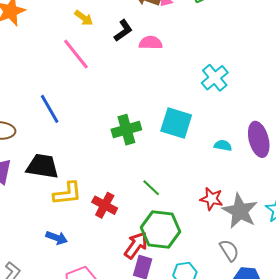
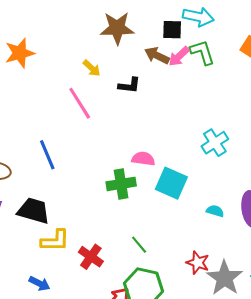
black L-shape: (123, 31) -> (129, 85), turned 35
pink semicircle: (151, 43) -> (143, 159), moved

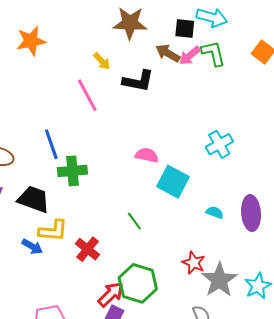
black L-shape: (129, 85) -> (138, 81), size x1.4
green cross: (121, 184) -> (72, 171), moved
green line: (139, 245) -> (134, 221), moved
blue arrow: (39, 283) -> (32, 247), moved

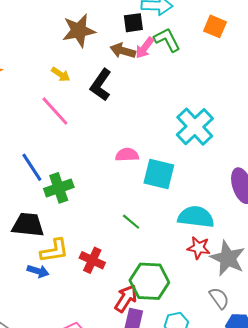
black L-shape: (138, 81) -> (101, 85), turned 128
cyan cross: (219, 144) -> (195, 127), size x1.4
cyan semicircle: (215, 212) -> (196, 217), moved, size x2.0

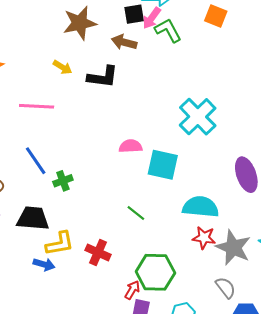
pink arrow: (145, 48) -> (152, 18), moved
black L-shape: (101, 85) -> (103, 77), turned -116
pink line: (55, 111) -> (37, 106), moved, turned -44
green cross: (59, 188) -> (63, 181), size x0.7
red arrow: (126, 298) -> (132, 290), size x0.7

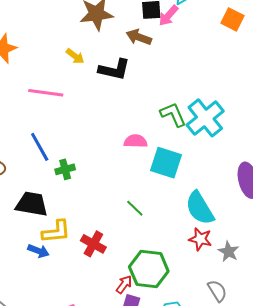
green L-shape: (168, 30) -> (173, 115), moved
cyan semicircle: (201, 207) -> (200, 208), turned -132
gray star: (233, 248) -> (229, 252), size x0.6

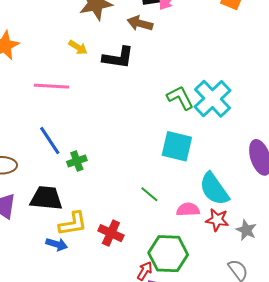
pink semicircle: (136, 141) -> (188, 210), moved

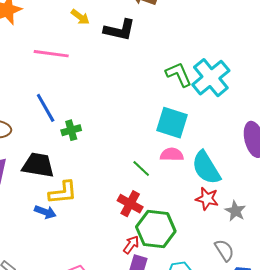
pink semicircle: (188, 210) -> (172, 155), moved
red cross: (111, 233) -> (130, 204), moved

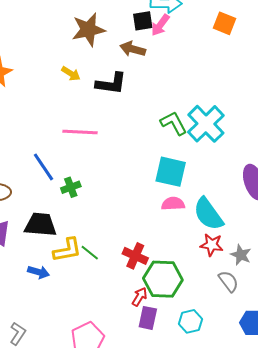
pink line: (51, 54) -> (80, 132), moved
green line: (141, 168) -> (90, 253), moved
blue arrow: (45, 212) -> (38, 272), moved
gray semicircle: (224, 250) -> (228, 281), moved

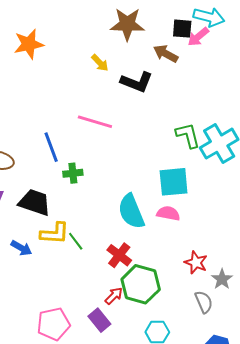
cyan square: (171, 172) -> (174, 182), turned -32
cyan semicircle: (208, 214) -> (131, 211), moved
purple rectangle: (148, 318) -> (99, 320), moved, turned -65

